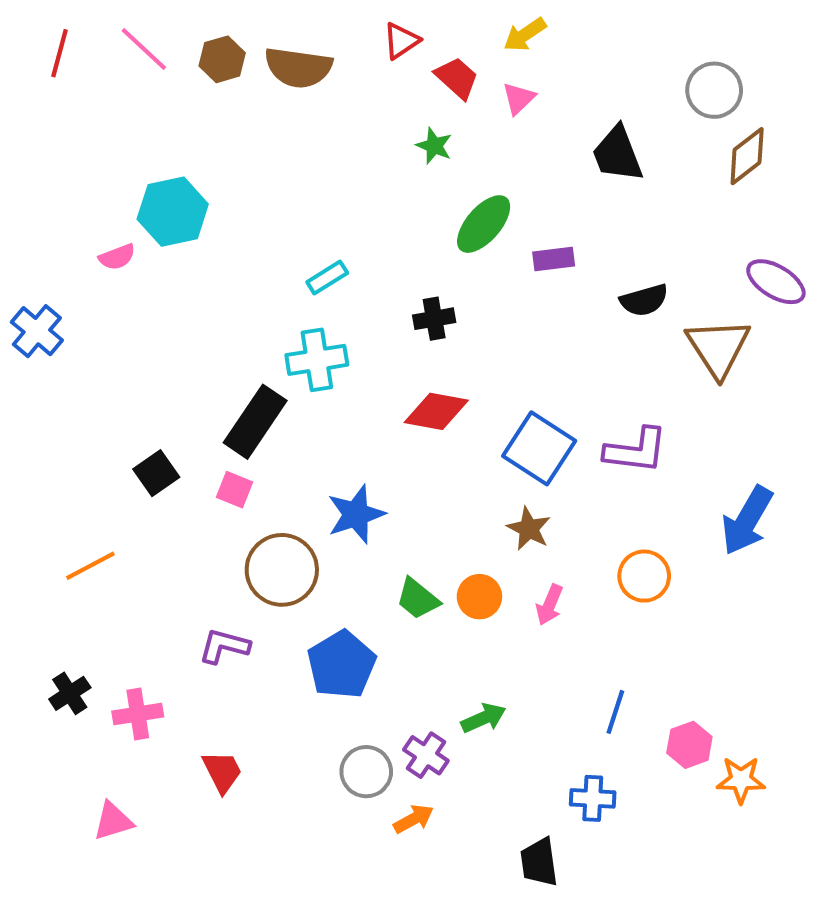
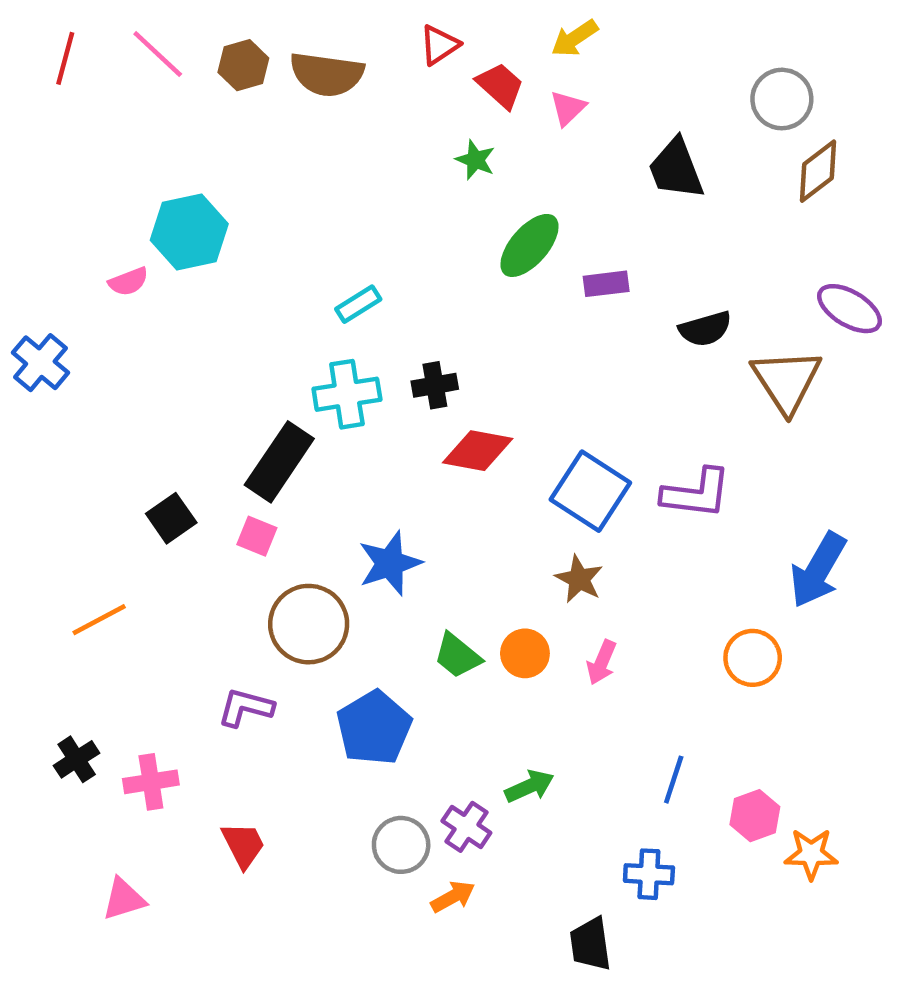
black cross: (434, 319) -> (435, 385), moved
orange circle: (644, 576) -> (753, 658), moved

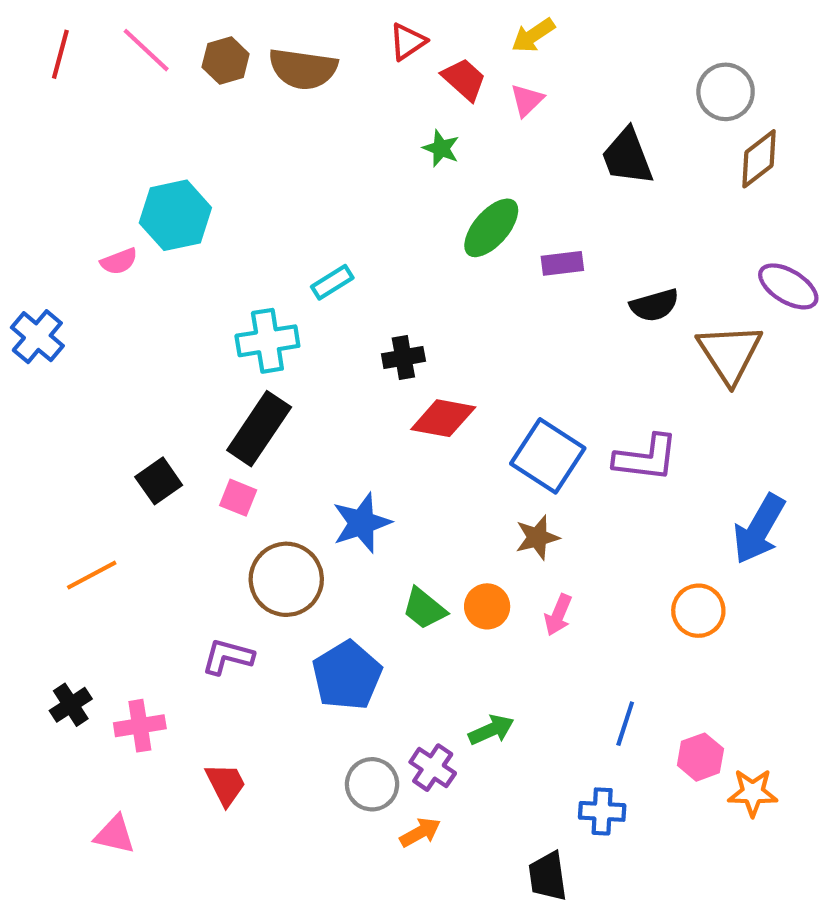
cyan cross: (347, 394) -> (267, 341), moved
brown star: (579, 579) -> (537, 537), turned 30
pink triangle: (124, 899) -> (115, 834), turned 30

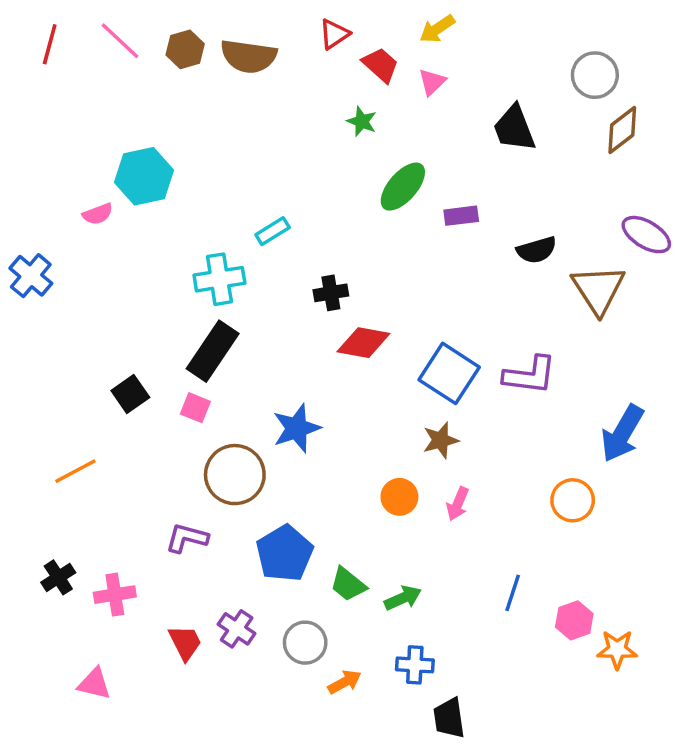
green trapezoid: (424, 609) -> (348, 584), moved
purple cross: (433, 768) -> (237, 629), moved
blue cross: (602, 811) -> (415, 665), moved

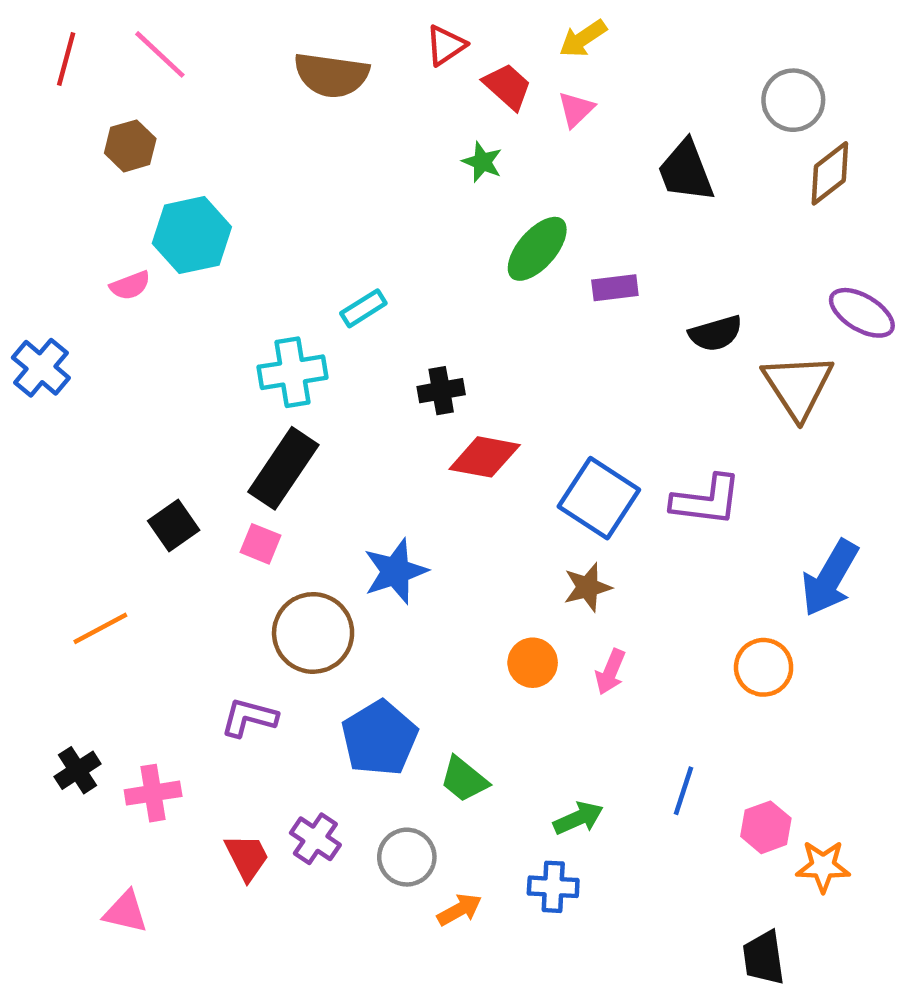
brown hexagon: (185, 49) -> (130, 146), moved
green arrow: (403, 598) -> (578, 818), moved
black trapezoid: (449, 718) -> (764, 958), moved

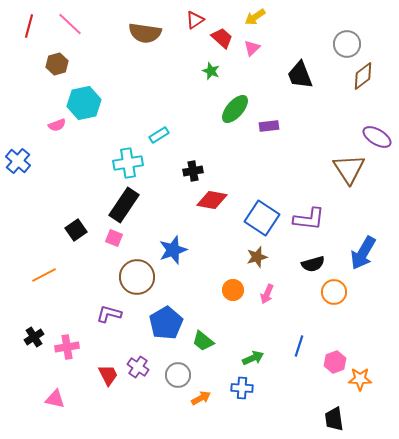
black semicircle: (716, 333) -> (313, 264), moved

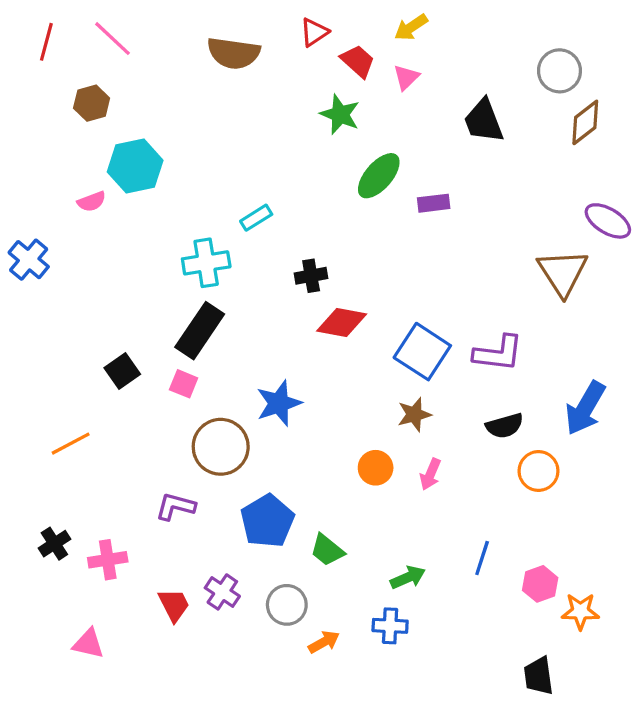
green star: (211, 71) -> (340, 114), size x1.4

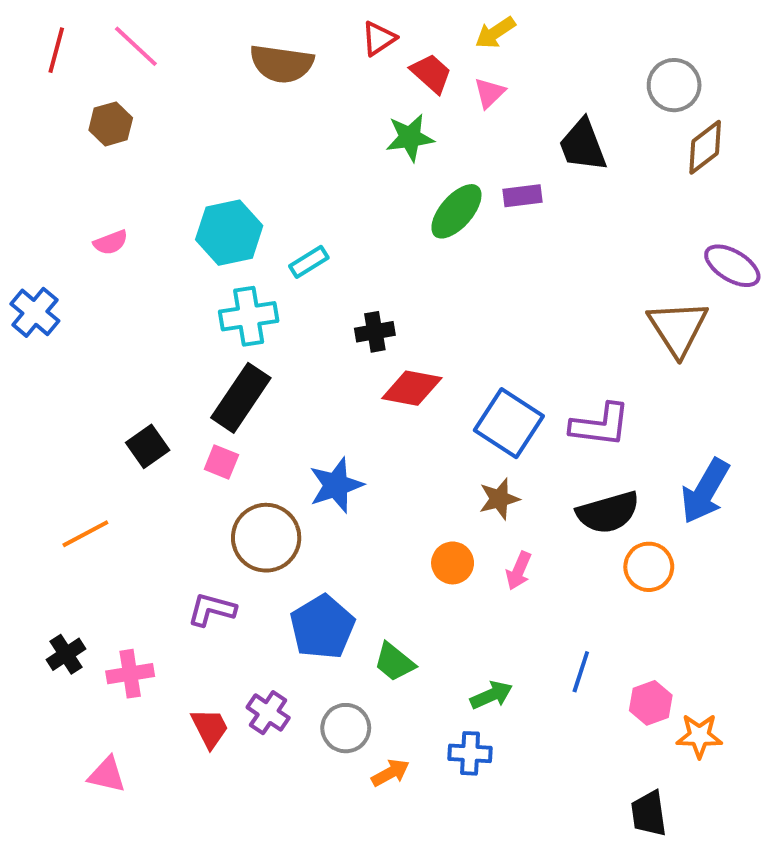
green star: (340, 114) -> (410, 138), turned -30
cyan hexagon: (135, 166) -> (229, 233), moved
purple rectangle: (434, 203) -> (523, 196), moved
black semicircle: (505, 426) -> (608, 512), size x1.4

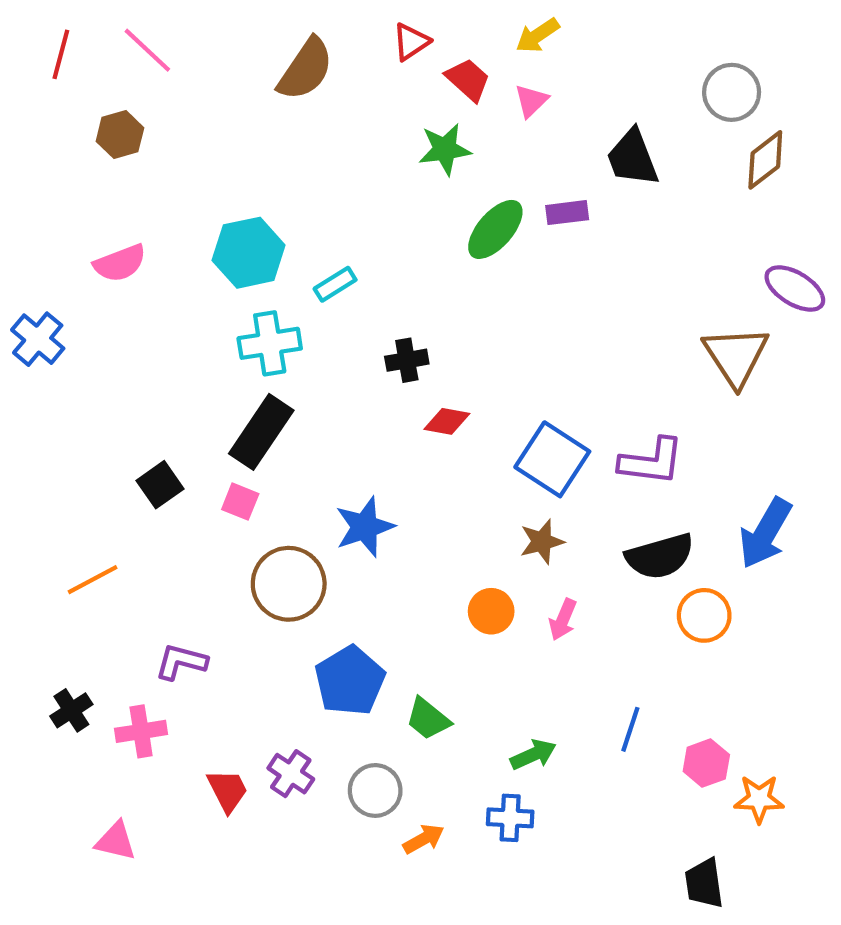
brown semicircle: (282, 64) -> (306, 69), turned -64
pink semicircle: (111, 242) -> (120, 263), size x1.4
red diamond: (412, 388) -> (447, 421), size x0.7
purple L-shape: (212, 610) -> (181, 662), moved

